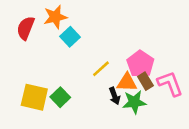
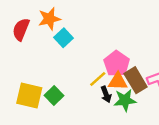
pink pentagon: (140, 64) -> (117, 64), moved
yellow line: (101, 69) -> (98, 79), moved
brown rectangle: (145, 81) -> (136, 80), size x1.5

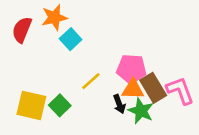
pink pentagon: (117, 64) -> (131, 69), turned -30
yellow line: (98, 79) -> (91, 81), moved
green star: (125, 100) -> (141, 111), turned 30

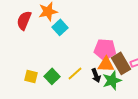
yellow line: (91, 81) -> (75, 73), moved
yellow square: (31, 105) -> (31, 76), size x0.6
green star: (141, 111) -> (112, 80), turned 30

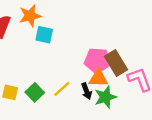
cyan square: (60, 27) -> (44, 35), turned -35
brown rectangle: (121, 63) -> (116, 63), moved

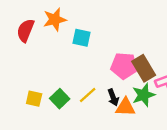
cyan square: (44, 35) -> (82, 38), moved
orange triangle: (98, 78) -> (125, 107), moved
green star: (105, 97) -> (144, 95), moved

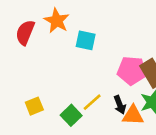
orange star: (55, 19) -> (57, 21), turned -30
yellow square: (34, 99) -> (34, 106), turned -35
green square: (60, 99) -> (71, 115), moved

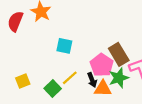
cyan square: (86, 40) -> (64, 46), moved
pink pentagon: (132, 71) -> (102, 65), moved, turned 30

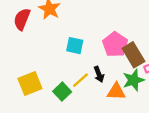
pink pentagon: (102, 65) -> (115, 44), moved
black arrow: (92, 80) -> (99, 74), moved
yellow square: (23, 81) -> (30, 84), size x1.5

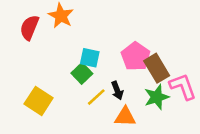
yellow square: (30, 84) -> (39, 101), turned -35
green square: (62, 92) -> (82, 73), moved
orange triangle: (116, 92) -> (125, 117), moved

